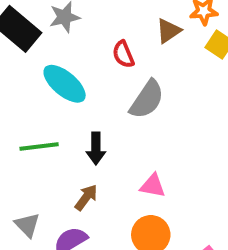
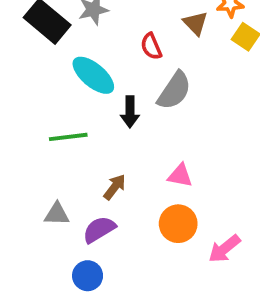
brown triangle: (168, 31) -> (196, 23), turned -40
black arrow: (96, 148) -> (130, 112), moved
gray triangle: (27, 225) -> (57, 214), turned -44

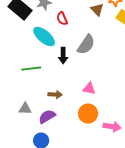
red semicircle: (151, 46) -> (62, 19), moved
brown arrow: (115, 187) -> (55, 95), turned 56
pink arrow: (224, 249) -> (112, 127), turned -132

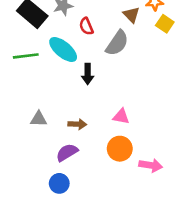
gray semicircle: (86, 45) -> (117, 43), moved
green line: (31, 69) -> (26, 56), moved
gray triangle: (25, 109) -> (39, 119), moved

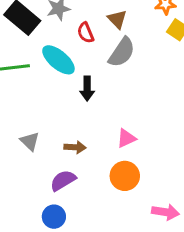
brown triangle: (131, 15) -> (117, 19), moved
pink triangle: (121, 116) -> (126, 138), turned -36
gray triangle: (39, 119) -> (30, 141), turned 42
pink arrow: (151, 165) -> (165, 212), moved

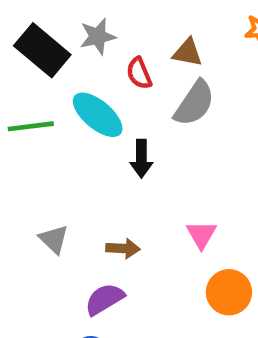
brown triangle: (117, 19) -> (187, 53), turned -35
pink triangle: (126, 138) -> (201, 235), turned -35
orange circle: (125, 176) -> (229, 292), moved

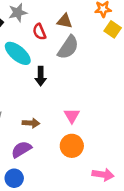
orange circle: (229, 292) -> (72, 146), moved

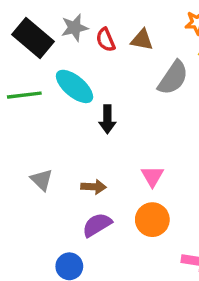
red semicircle: (39, 32) -> (106, 40), moved
gray semicircle: (68, 47) -> (173, 78), moved
purple semicircle: (21, 149) -> (97, 225), moved

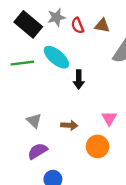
orange circle: (152, 220) -> (97, 146), moved
purple semicircle: (97, 225) -> (38, 151), moved

